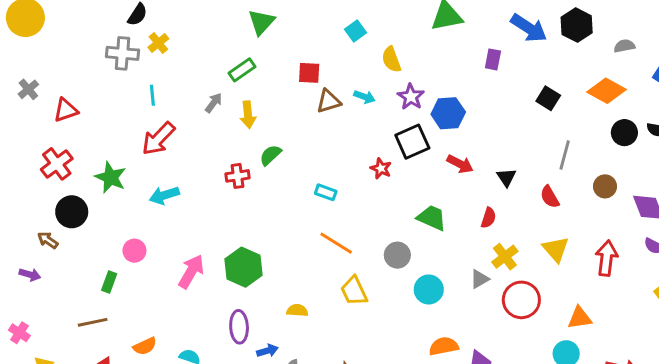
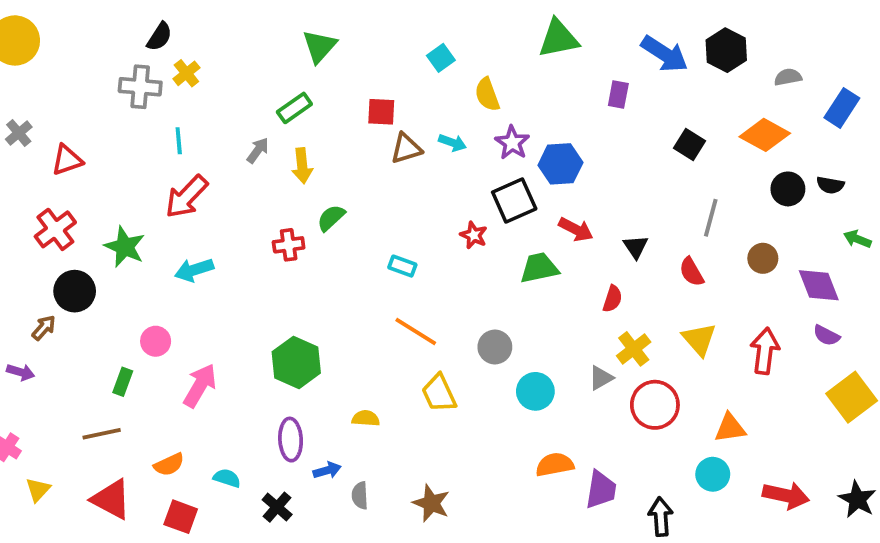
green trapezoid: (432, 218) -> (539, 268), moved, turned -36
brown arrow: (48, 240) -> (44, 328), turned 96
pink arrow: (191, 272) -> (200, 386), moved

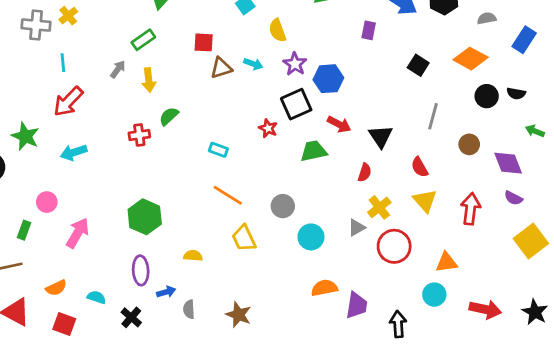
black triangle: (636, 247) -> (381, 136), size x1.4
red semicircle: (692, 272) -> (420, 167), moved

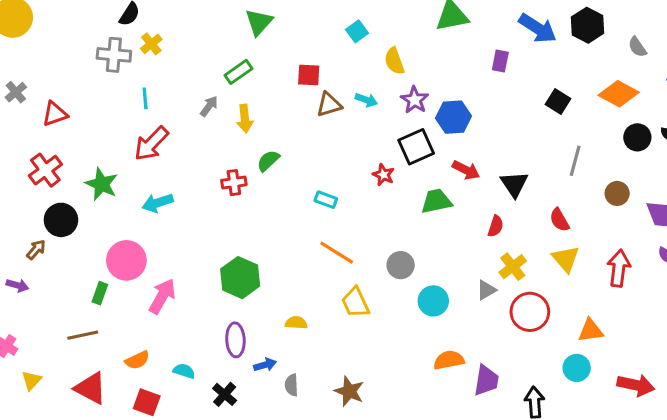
gray semicircle: (487, 18) -> (637, 47), turned -114
pink circle: (47, 202) -> (126, 260), size x1.6

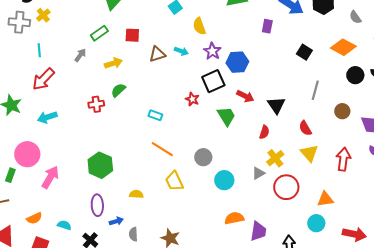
red square: (309, 75) -> (132, 35), moved
yellow arrow: (245, 119) -> (113, 63), moved, turned -102
green trapezoid: (436, 201) -> (226, 116), turned 70

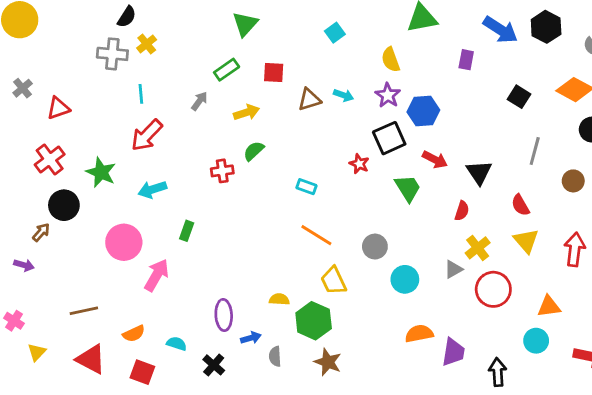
yellow semicircle: (199, 26) -> (391, 60), moved
green hexagon: (100, 165) -> (314, 321), moved
green rectangle: (10, 175) -> (187, 231), moved

